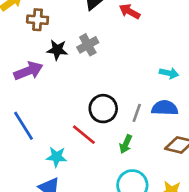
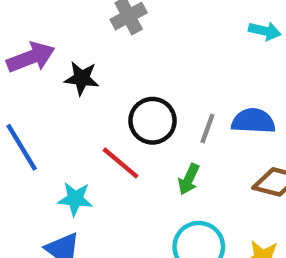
black star: (57, 50) -> (82, 78), moved
cyan arrow: (169, 73) -> (265, 31), moved

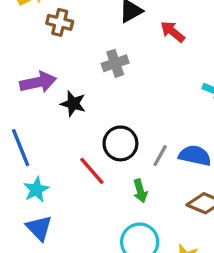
green arrow: (189, 179) -> (140, 191), turned -50
cyan star: (75, 199) -> (36, 189), moved, turned 30

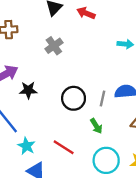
black star: (73, 104) -> (28, 90), moved
red line: (92, 171) -> (64, 147), moved

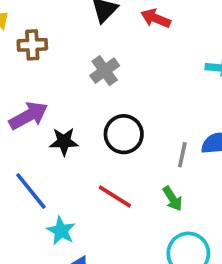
black circle: (74, 98) -> (124, 134), moved
red line: (64, 147) -> (115, 196), moved

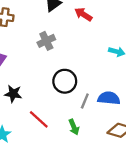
black circle: (124, 134) -> (65, 81), moved
black star: (64, 142) -> (13, 94), moved

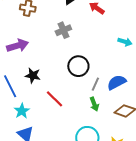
blue semicircle: (109, 98) -> (117, 82), turned -36
green arrow: (74, 127) -> (94, 104), moved

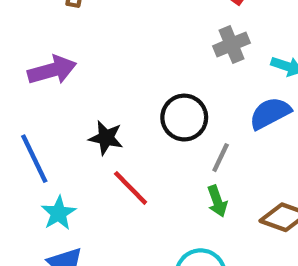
gray cross: (63, 30) -> (231, 44), moved
black star: (33, 76) -> (106, 138), moved
blue semicircle: (117, 82) -> (270, 113), moved

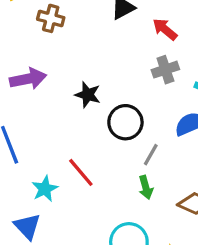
black star: (106, 138) -> (88, 95), moved
cyan star: (59, 213) -> (45, 189), moved

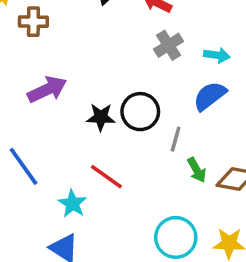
purple arrow: (28, 79) -> (47, 89), moved
black star: (88, 95) -> (101, 117), moved
green arrow: (146, 187) -> (197, 170), moved

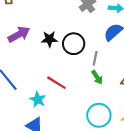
black star: (101, 117) -> (49, 39), moved
green arrow: (197, 170) -> (97, 77), moved

